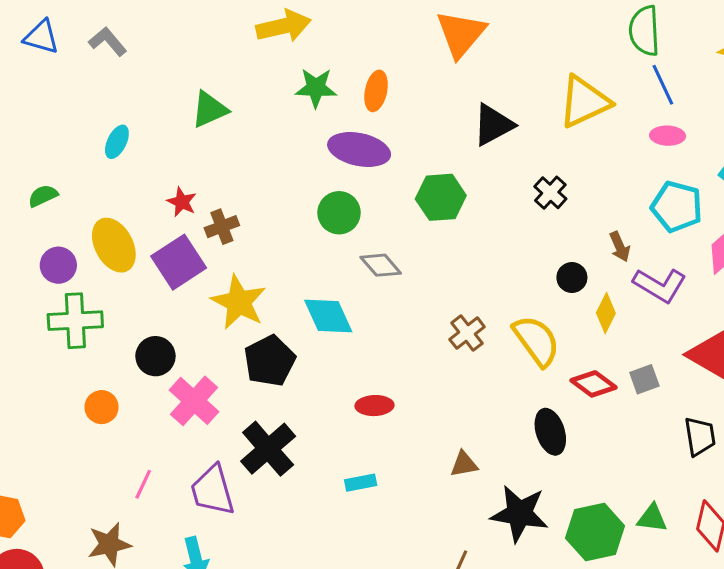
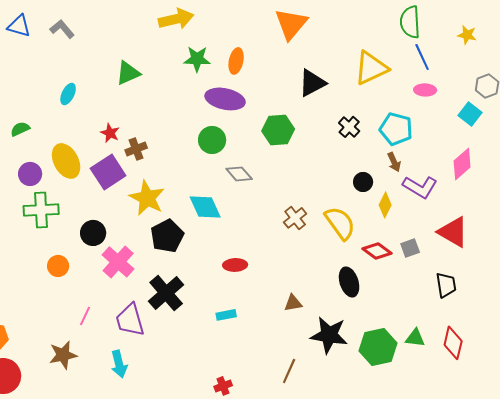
cyan pentagon: (677, 207) -> (396, 129), moved

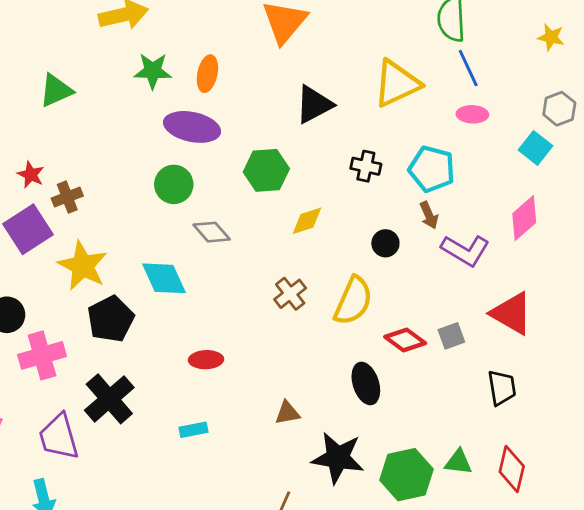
yellow star: (467, 35) -> (551, 37), moved
black cross: (349, 127) -> (366, 166), turned -30
yellow diamond: (385, 205) -> (307, 221), moved, turned 45
yellow semicircle: (340, 223) -> (353, 301), turned 60
pink cross: (118, 262) -> (42, 355), turned 32

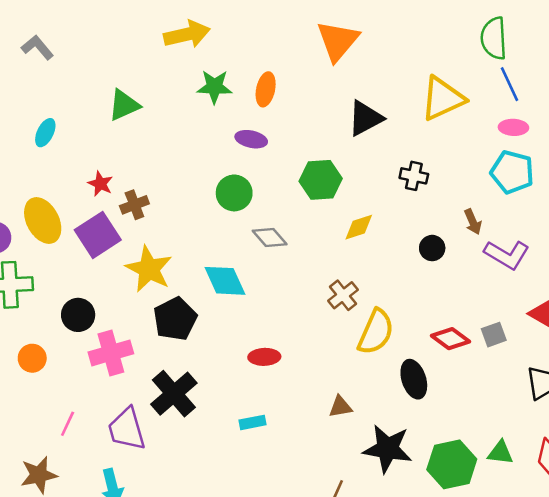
purple ellipse: (192, 127) -> (251, 139), size x0.6
cyan pentagon: (432, 169) -> (512, 172), moved
yellow semicircle: (353, 301) -> (376, 332), moved

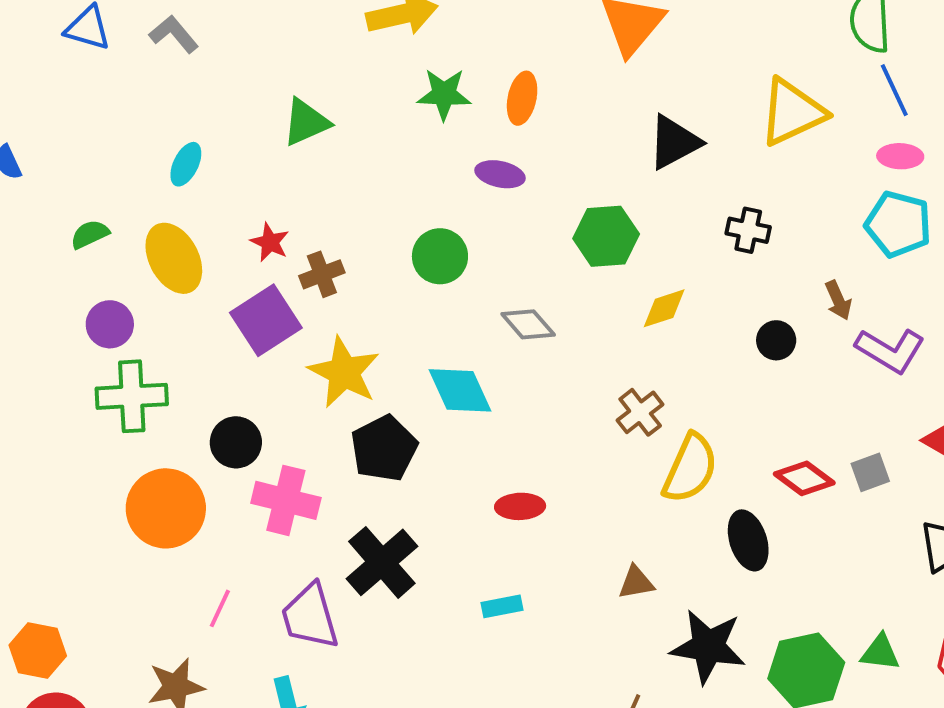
green circle: (234, 193) -> (440, 256), moved
yellow ellipse: (43, 221) -> (174, 258), moved
pink cross: (111, 353) -> (286, 500), turned 30
orange circle: (32, 358) -> (166, 508), size x1.8

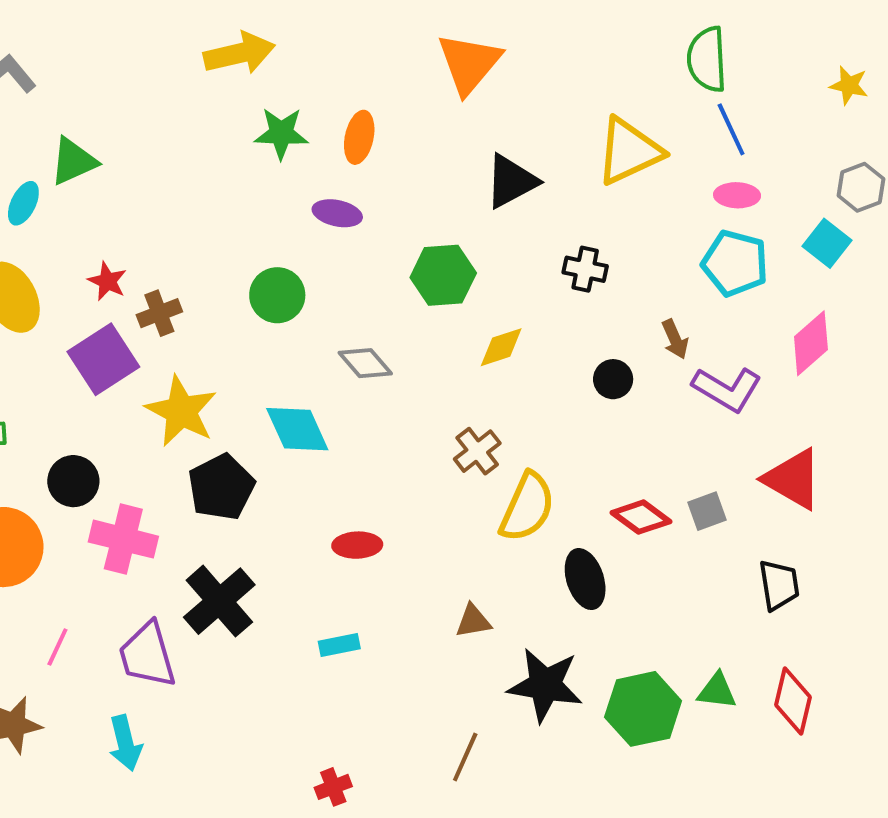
green triangle: (306, 122) -> (73, 161), moved

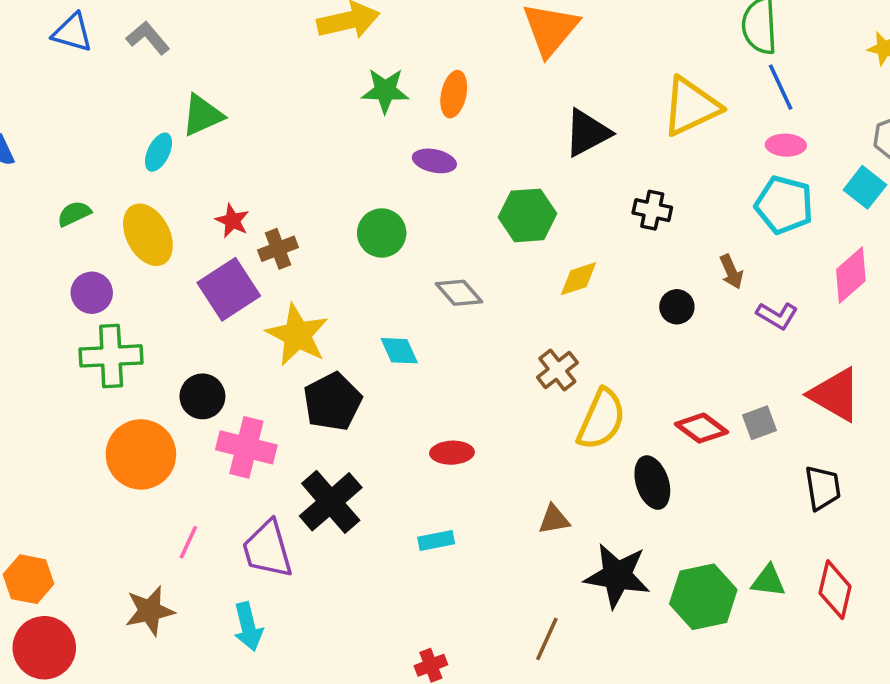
purple L-shape: (727, 389) -> (777, 316), size x0.7
cyan diamond: (297, 429) -> (399, 351), size x0.7

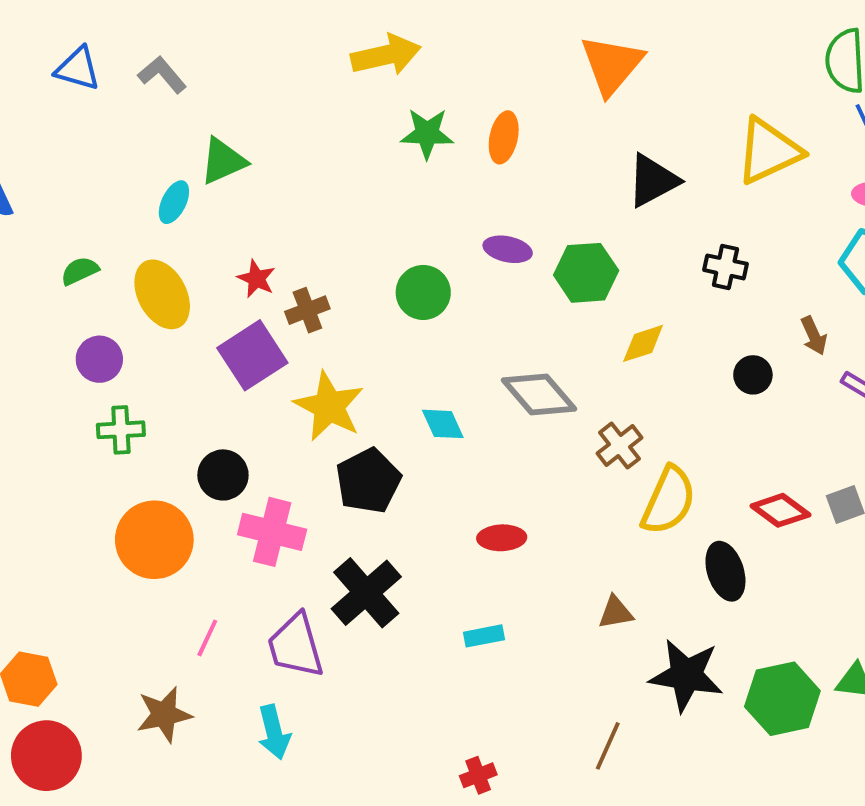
purple ellipse: (434, 161) -> (508, 249), moved
gray diamond: (459, 293) -> (539, 395), moved, size x1.4
green cross: (111, 356) -> (121, 430), size x0.7

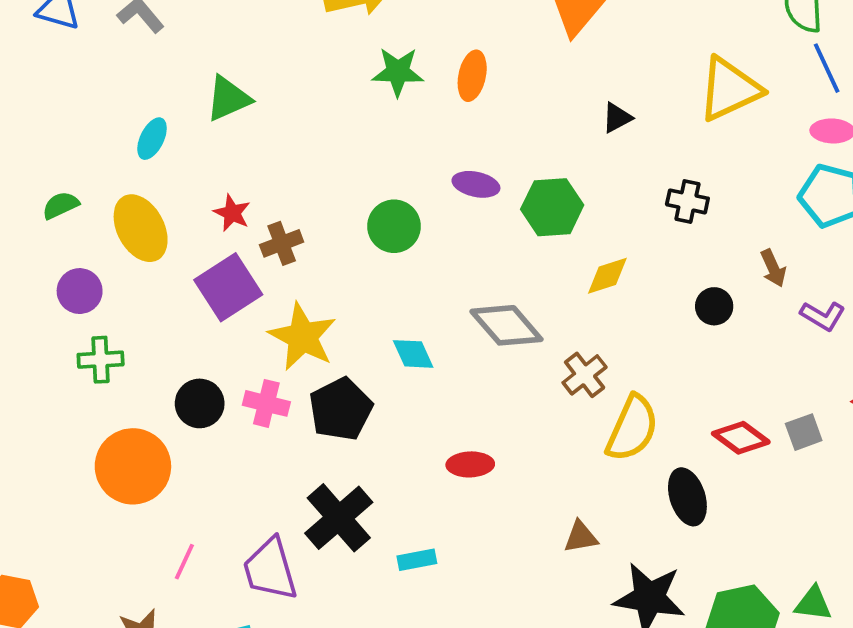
green triangle: (223, 161) -> (228, 99), moved
black triangle: (653, 181) -> (617, 118), size x0.6
pink cross: (272, 532) -> (266, 403), moved, size x0.7
cyan rectangle: (484, 636) -> (417, 560), moved

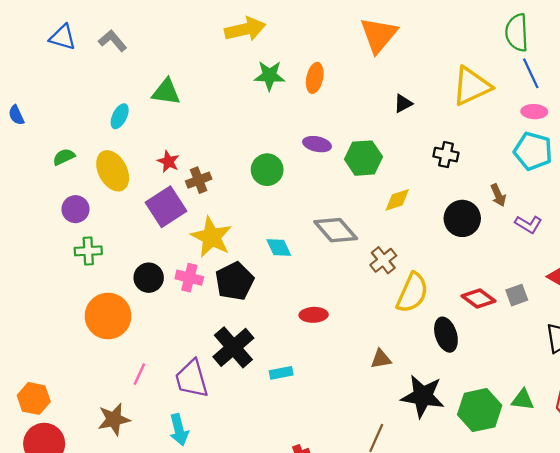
green triangle: (228, 99) -> (166, 92), turned 32
black circle: (714, 306) -> (462, 218), size x1.6

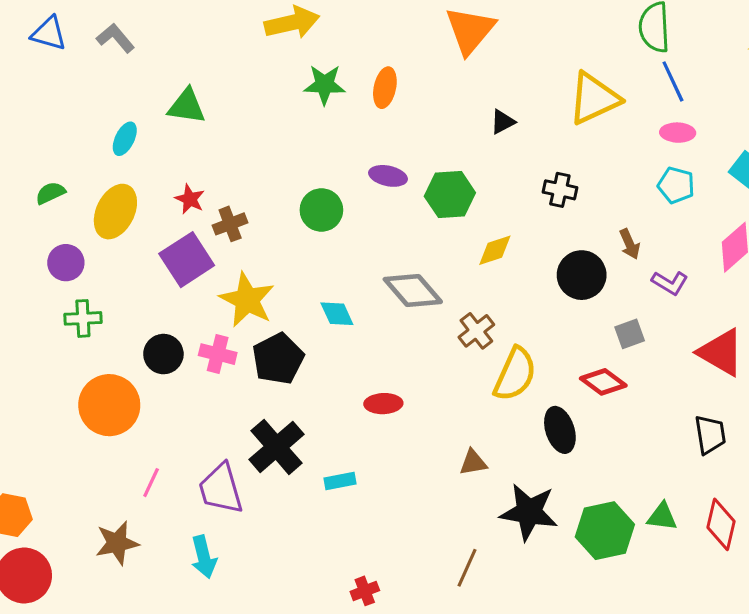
cyan pentagon: (533, 151) -> (676, 185), size x0.7
yellow ellipse: (113, 171) -> (115, 212), turned 54
gray square: (517, 295) -> (630, 334), moved

